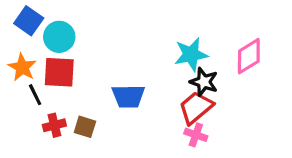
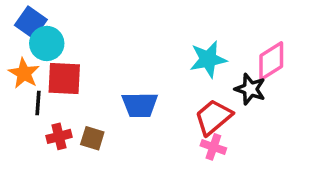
cyan circle: (59, 37) -> (47, 43), moved
black star: (204, 82) -> (250, 89), moved
black line: (35, 95) -> (38, 103), turned 30

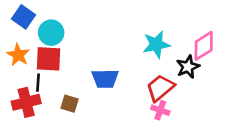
cyan circle: (47, 43) -> (51, 33), moved
black star: (250, 89) -> (188, 67), turned 30
black line: (38, 103) -> (38, 83), moved
red cross: (59, 136) -> (26, 102), moved, size x1.5

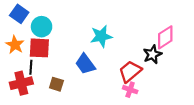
cyan star: (156, 44) -> (101, 36), moved
blue trapezoid: (105, 79) -> (85, 64), turned 55

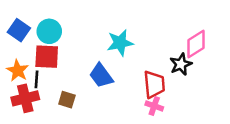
blue square: (19, 14) -> (19, 30), moved
orange star: (15, 45) -> (18, 71), moved
red trapezoid: (130, 71) -> (154, 84), turned 125

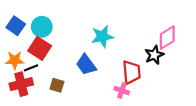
red square: (47, 57) -> (40, 48), turned 30
orange star: (18, 71) -> (15, 60), turned -30
black line: (37, 79) -> (31, 68), turned 64
pink cross: (154, 106) -> (122, 91), moved

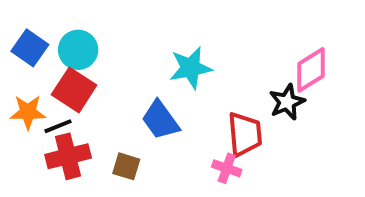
red cross: (21, 84) -> (68, 156), moved
brown square: (57, 85) -> (126, 166), moved

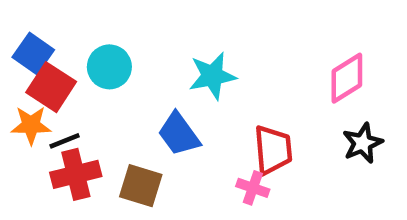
cyan circle: (78, 50) -> (109, 67), moved
red square: (74, 90) -> (51, 87), moved
black star: (287, 102) -> (363, 143), moved
brown square: (126, 166) -> (141, 186), size x1.4

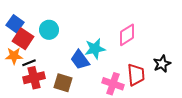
cyan star: (212, 76) -> (95, 49), moved
pink diamond: (347, 78) -> (127, 35), moved
red trapezoid: (273, 150) -> (136, 75), moved
pink cross: (253, 188) -> (113, 84), size x1.5

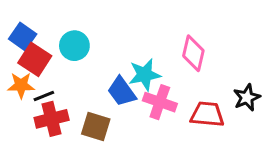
pink diamond: (127, 35) -> (193, 53), turned -45
red trapezoid: (136, 75) -> (207, 114), turned -80
pink cross: (113, 84) -> (160, 102), moved

